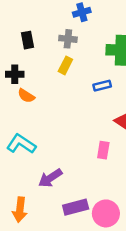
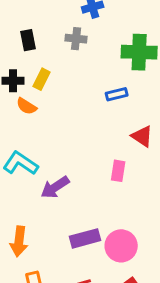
yellow rectangle: (65, 65) -> (41, 79), moved
purple arrow: (50, 178) -> (55, 187), moved

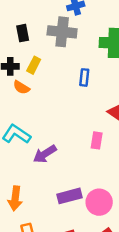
gray cross: (76, 39) -> (62, 32), size x1.6
blue rectangle: (117, 94) -> (84, 77), moved, turned -70

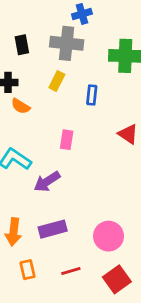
yellow rectangle: (34, 65) -> (57, 81), moved
pink rectangle: (97, 140) -> (67, 140), moved
purple rectangle: (69, 196) -> (53, 229), moved

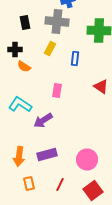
red line: (71, 271) -> (60, 184), turned -48

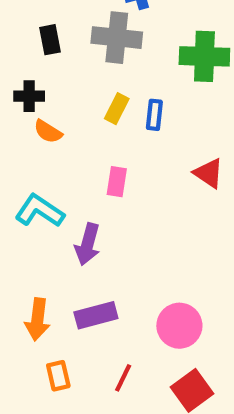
yellow rectangle: (50, 48) -> (117, 109), moved
purple arrow: (43, 120) -> (88, 244), turned -42

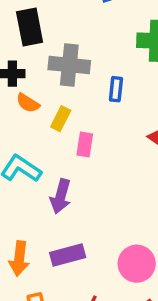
gray cross: (117, 38) -> (69, 65), moved
black rectangle: (50, 40) -> (30, 27), size x1.5
yellow rectangle: (117, 109) -> (61, 119), moved

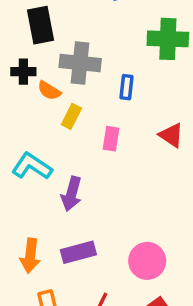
orange semicircle: (28, 103) -> (49, 91), moved
pink rectangle: (85, 144) -> (111, 139), moved

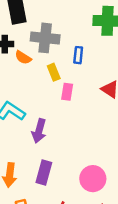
yellow rectangle: (71, 116) -> (54, 72), moved, turned -49
purple rectangle: (78, 252) -> (44, 172), turned -60

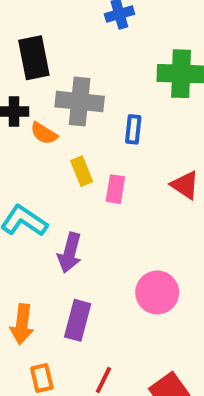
yellow rectangle: (54, 72) -> (82, 171), moved
pink circle: (93, 179) -> (157, 292), moved

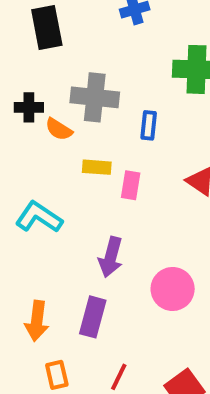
black rectangle: (34, 58) -> (47, 28), moved
yellow rectangle: (82, 171) -> (97, 167), turned -64
purple arrow: (70, 253) -> (111, 257), moved

